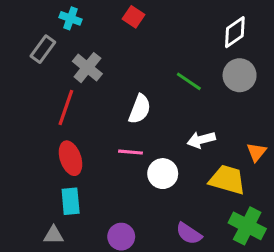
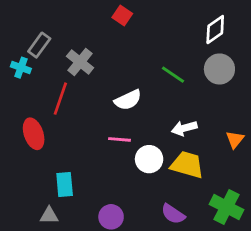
cyan cross: (71, 18) -> (21, 68), moved
white semicircle: (140, 109) -> (128, 100), turned 44
red ellipse: (71, 158) -> (34, 134), moved
yellow trapezoid: (227, 180) -> (187, 165), moved

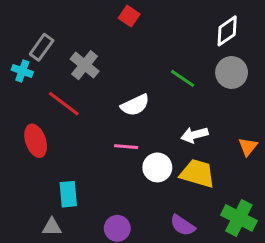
red line: (60, 99) -> (64, 104), turned -72

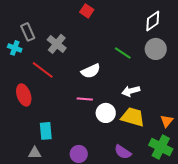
gray rectangle: (42, 47) -> (28, 32), turned -60
orange triangle: (248, 147) -> (167, 121), moved

